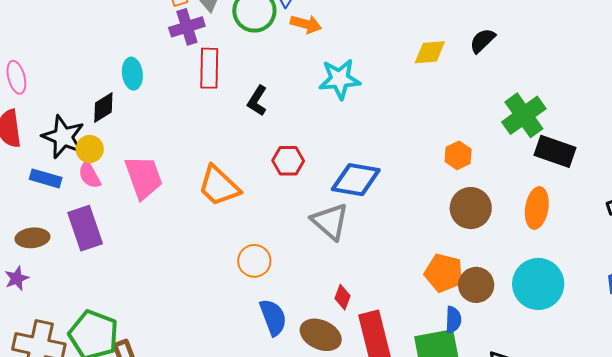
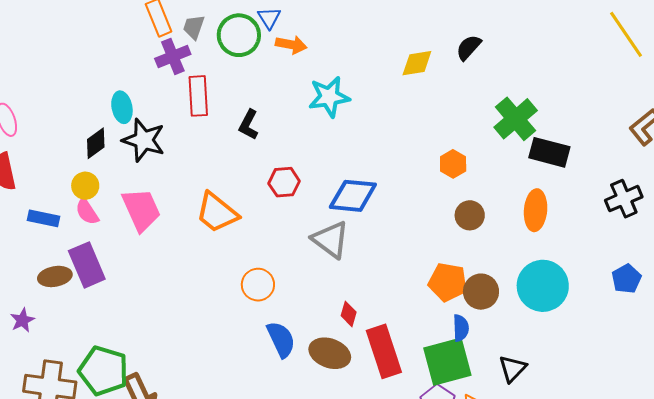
black star: (63, 137) -> (144, 140), moved
brown circle: (471, 208) -> (470, 215), size x0.7
brown ellipse: (32, 238) -> (55, 276), moved

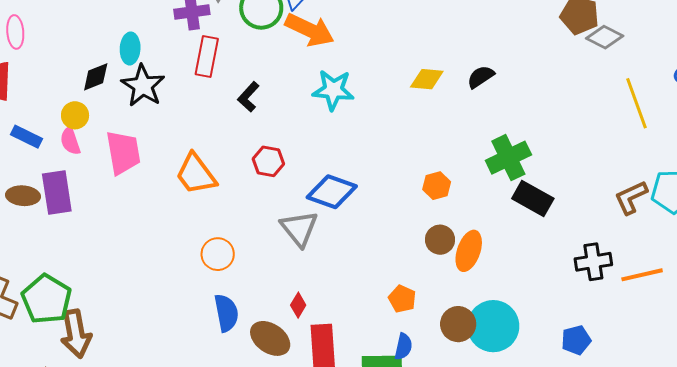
orange arrow: (291, 45) -> (310, 30), size x1.6
orange ellipse: (536, 210) -> (469, 251), moved
orange pentagon: (448, 282) -> (402, 299), size x0.7
brown circle: (481, 292) -> (458, 324), moved

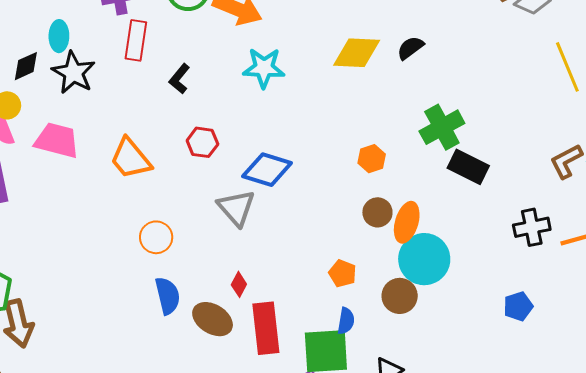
yellow diamond: (427, 79) -> (357, 53), size x1.4
pink trapezoid: (123, 153) -> (57, 140), turned -63
cyan circle: (493, 326) -> (424, 259), moved

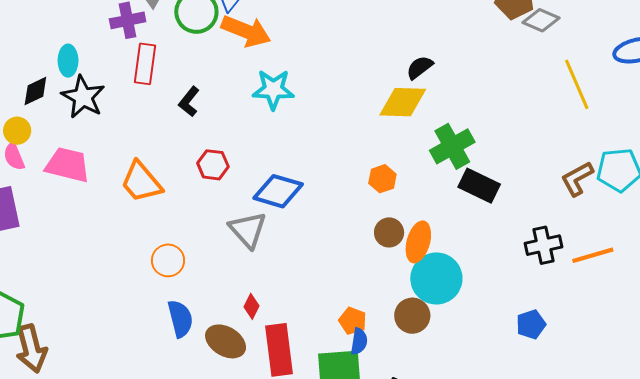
yellow diamond: (357, 53) -> (403, 102), moved
orange pentagon: (342, 273) -> (353, 321), moved

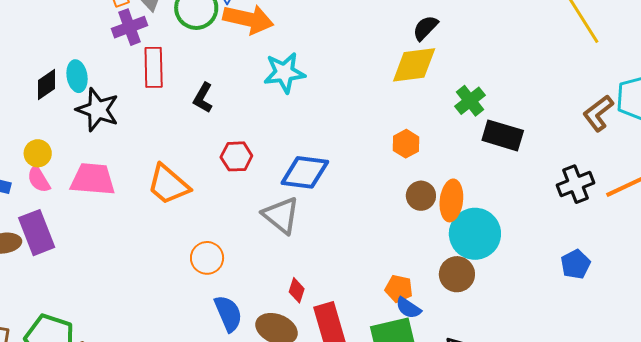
black diamond: (35, 91) -> (47, 84), moved
green cross: (452, 146) -> (470, 101), size x0.7
blue semicircle: (359, 341) -> (408, 308), turned 124

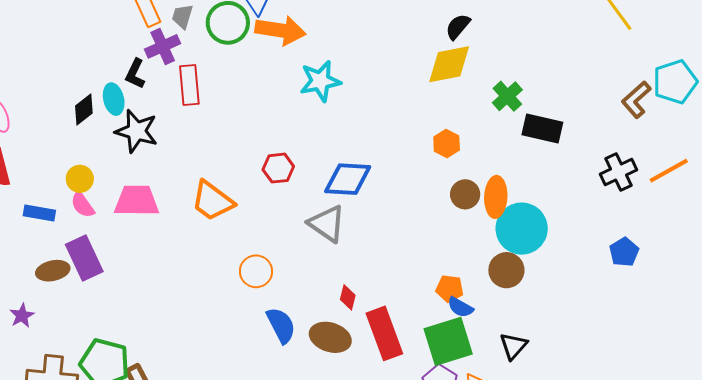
black L-shape: (203, 98) -> (135, 74), moved

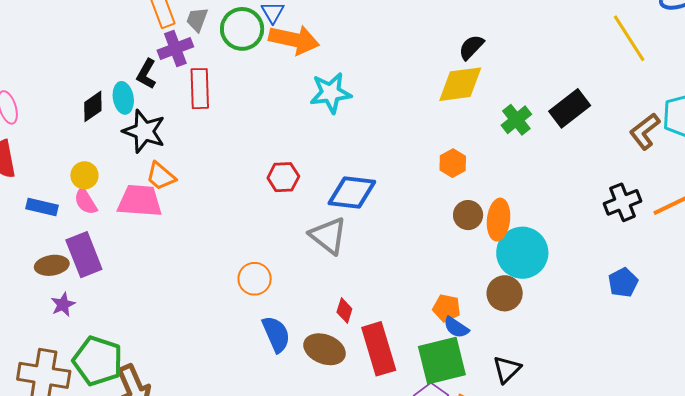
black rectangle: (542, 128) -> (570, 108), moved, turned -54
orange trapezoid: (212, 201) -> (161, 176), moved, size x0.7
purple star: (22, 316) -> (63, 305), moved

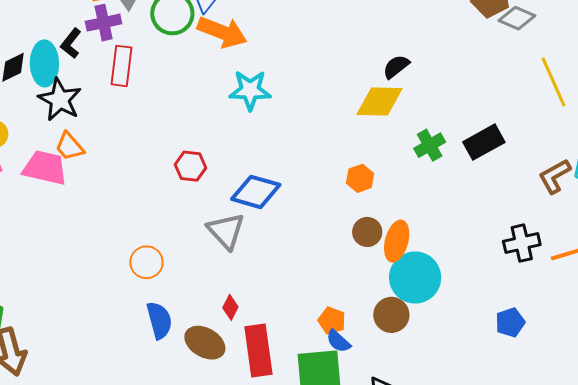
cyan ellipse: (123, 98) -> (44, 63), size x1.4

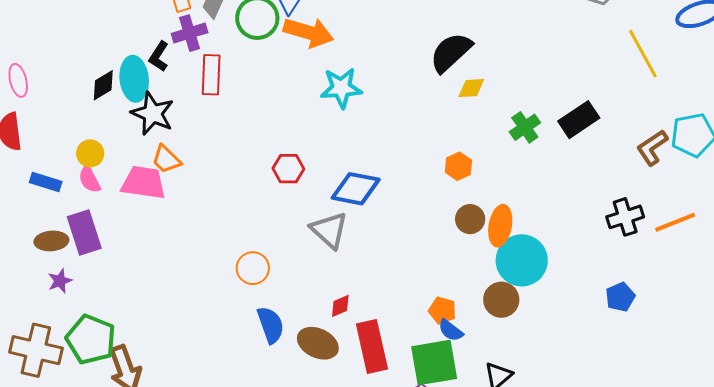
black semicircle: (396, 67) -> (451, 52), moved, size x1.6
yellow diamond: (380, 102) -> (471, 88), size x0.6
red diamond: (230, 307) -> (340, 306), turned 45

